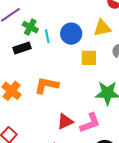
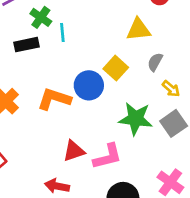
blue circle: (71, 34) -> (89, 85), moved
yellow square: (89, 58) -> (116, 68), turned 36

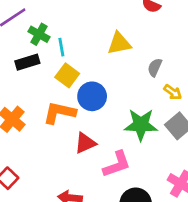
yellow triangle: (138, 30) -> (119, 43), moved
yellow square: (116, 68) -> (67, 75), moved
red triangle: (74, 151) -> (85, 143), moved

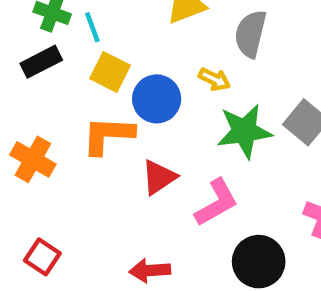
gray semicircle: (155, 67) -> (251, 34), size x1.5
yellow arrow: (173, 92) -> (214, 79), moved

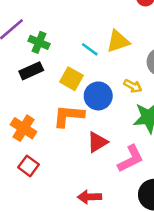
cyan line: (92, 27) -> (90, 49), moved, turned -36
red square: (42, 257) -> (28, 166), moved

